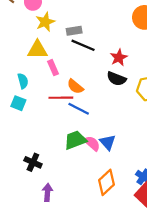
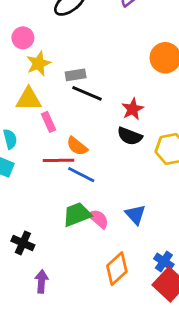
blue triangle: (108, 142) -> (135, 214), moved

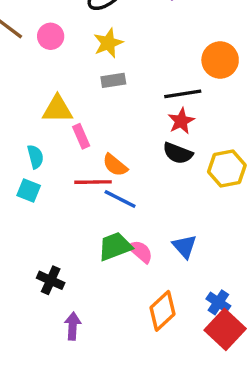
yellow star: (39, 63) -> (108, 43), moved
black line: (87, 93) -> (183, 94), moved, turned -32

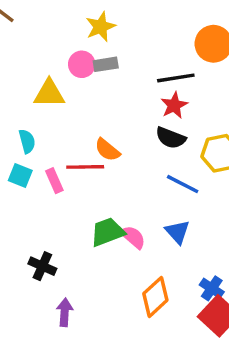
pink circle: (51, 36) -> (82, 64), moved
pink rectangle: (81, 136) -> (54, 181), moved
blue line: (120, 199) -> (183, 184), moved

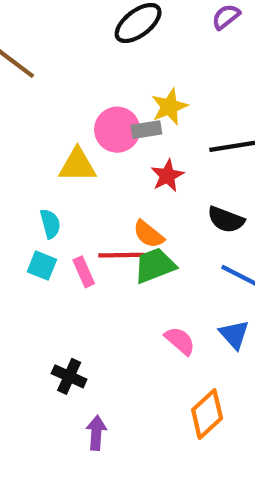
yellow star: (101, 27) -> (169, 107), moved
pink circle: (82, 64) -> (117, 130), size x1.4
red star: (174, 105) -> (167, 176), moved
green trapezoid: (107, 232) -> (155, 266), moved

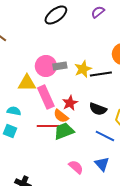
yellow star: (169, 107) -> (83, 69), moved
red star: (167, 176) -> (70, 103), moved
cyan semicircle: (50, 224) -> (14, 111), turned -64
pink rectangle: (84, 272) -> (46, 97), moved, size x1.6

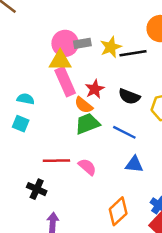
yellow triangle: (27, 83) -> (60, 61), moved
red line: (48, 126) -> (56, 161), moved
blue line: (105, 136) -> (124, 132), moved
blue triangle: (102, 164) -> (134, 164), turned -42
pink semicircle: (76, 167) -> (87, 167), moved

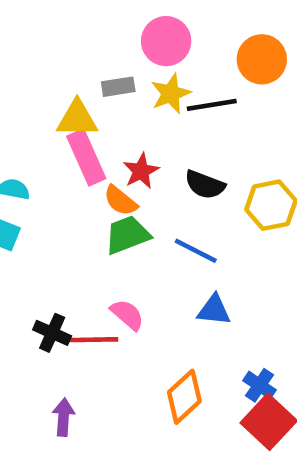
pink circle: (65, 43) -> (166, 41), moved
red line: (56, 161) -> (93, 340), moved
black cross: (37, 189) -> (52, 333), moved

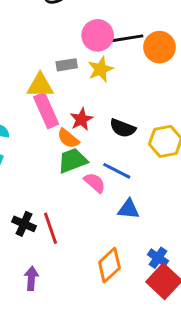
black line: (212, 105) -> (127, 38), moved
pink semicircle: (127, 315) -> (95, 183), moved
red line: (93, 340) -> (50, 228), turned 72

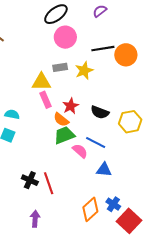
pink circle: (98, 35) -> (65, 37), moved
pink rectangle: (46, 110) -> (45, 100), size x0.7
blue cross: (158, 258) -> (113, 204), moved

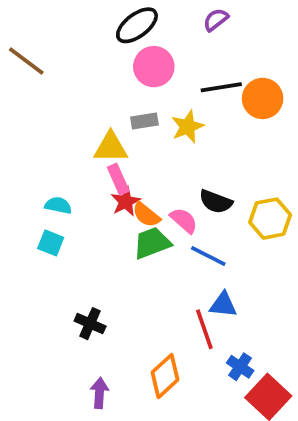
red star: (71, 106) -> (126, 202), moved
pink semicircle: (80, 151) -> (184, 220), moved
red line: (49, 183) -> (204, 329), moved
orange diamond: (90, 209) -> (165, 376), moved

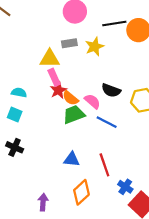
blue triangle: (223, 305) -> (72, 159), moved
black cross: (90, 324) -> (15, 147), moved

